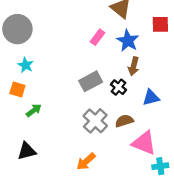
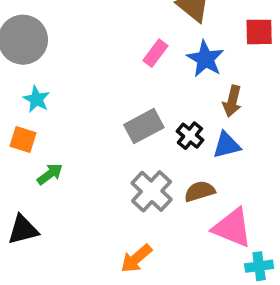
brown arrow: (134, 66) -> (232, 101), moved
blue triangle: (151, 98) -> (226, 145), moved
black triangle: (27, 151) -> (23, 230), moved

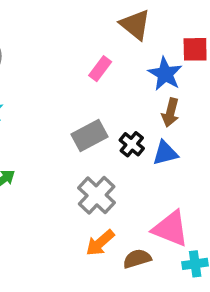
blue star: (205, 59) -> (165, 74), moved
brown semicircle: (200, 191) -> (137, 259), moved
orange arrow: (136, 258) -> (100, 243), moved

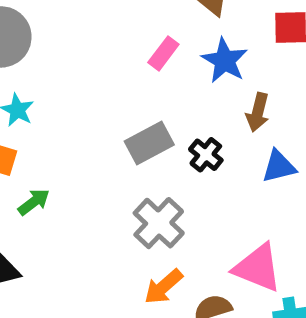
blue star: (165, 74) -> (225, 60), moved
blue triangle: (165, 153) -> (279, 167), moved

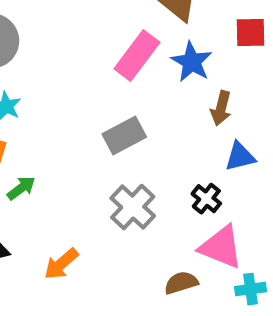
pink rectangle: (163, 53) -> (137, 56), size x1.6
black cross: (206, 155) -> (206, 199), moved
orange arrow: (163, 287) -> (61, 264), moved

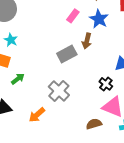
pink rectangle: (137, 56) -> (73, 16), size x0.6
brown arrow: (221, 108) -> (87, 41), moved
gray cross: (133, 207) -> (59, 91), moved

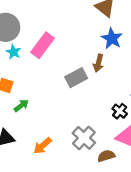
pink rectangle: (73, 16) -> (43, 45), moved, size x1.6
cyan star: (11, 40) -> (13, 52), moved
gray cross: (59, 91) -> (84, 138), moved

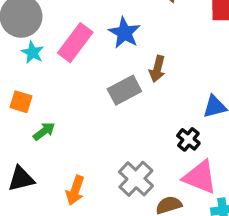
blue star: (112, 39) -> (124, 33), moved
orange arrow: (43, 146) -> (75, 190), turned -30

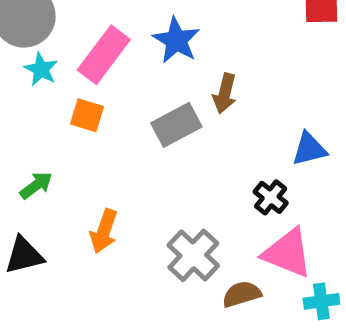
orange square: (21, 102) -> (87, 115), moved
green arrow: (44, 131) -> (36, 185), moved
orange arrow: (75, 190) -> (104, 231), moved

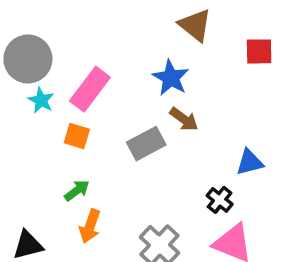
blue star: (176, 40) -> (171, 78), moved
brown arrow: (225, 93) -> (184, 119), turned -68
green arrow: (36, 185) -> (77, 191), moved

